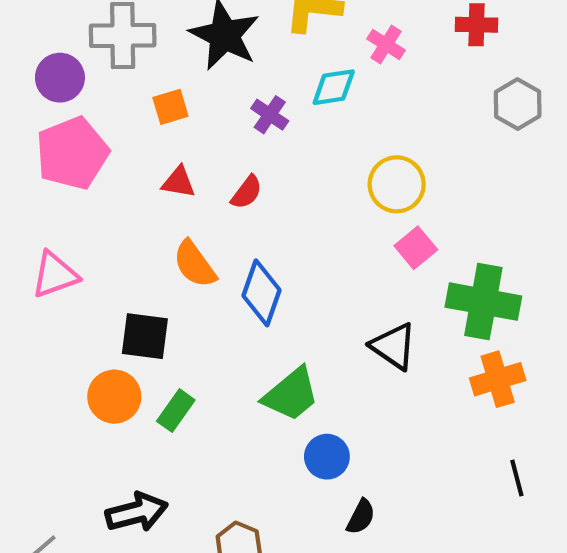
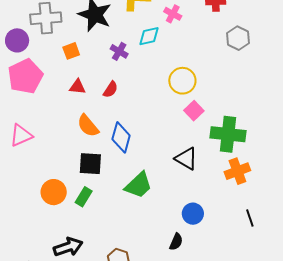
black square: (145, 336) -> (90, 164), moved
blue circle: (327, 457) -> (193, 214), moved

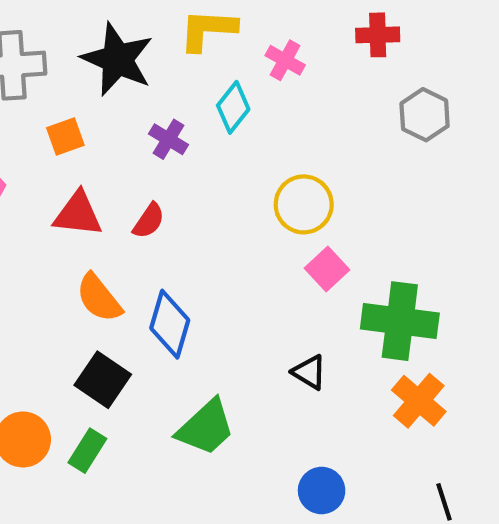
cyan diamond: (149, 36) -> (233, 107), turned -40
red triangle: (78, 87) -> (78, 214), size x1.4
black triangle: (186, 159) -> (309, 372), size x0.7
black square: (90, 164) -> (103, 380), turned 30
orange cross: (237, 171) -> (419, 401), turned -30

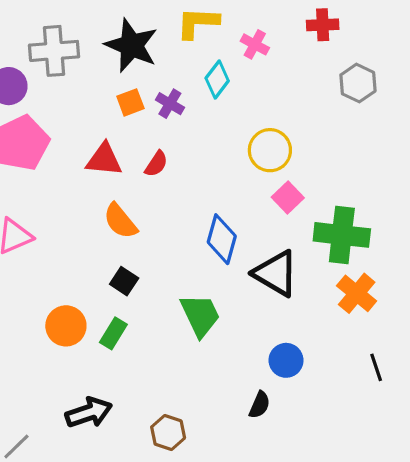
orange square: (65, 137) -> (130, 102), moved
blue diamond: (170, 324) -> (222, 239), moved
black triangle: (309, 372) -> (276, 273), size x1.8
black square: (103, 380) -> (124, 281), size x0.7
green trapezoid: (206, 428) -> (200, 315), turned -72

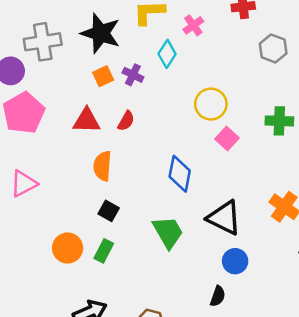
pink cross: (255, 44) -> (193, 25), turned 30
orange semicircle: (120, 221) -> (102, 166), turned 48
green cross: (342, 235) -> (279, 121), moved, size x0.7
black triangle: (276, 273) -> (224, 218), moved

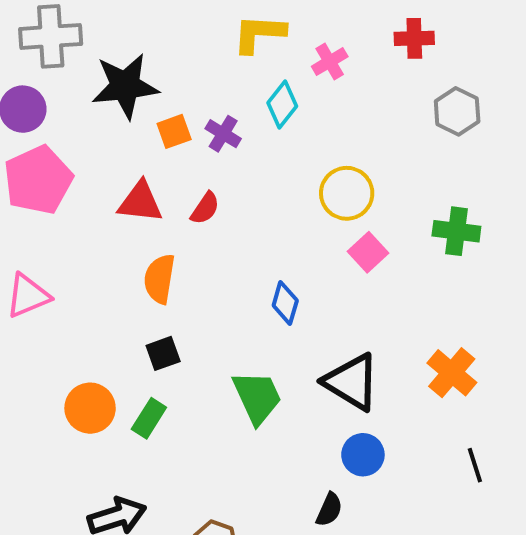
black star: (101, 33) -> (125, 86), moved, turned -30
gray cross: (43, 42) -> (51, 36), moved
blue diamond: (180, 174) -> (285, 303), size x0.7
black square: (109, 211) -> (163, 353), turned 36

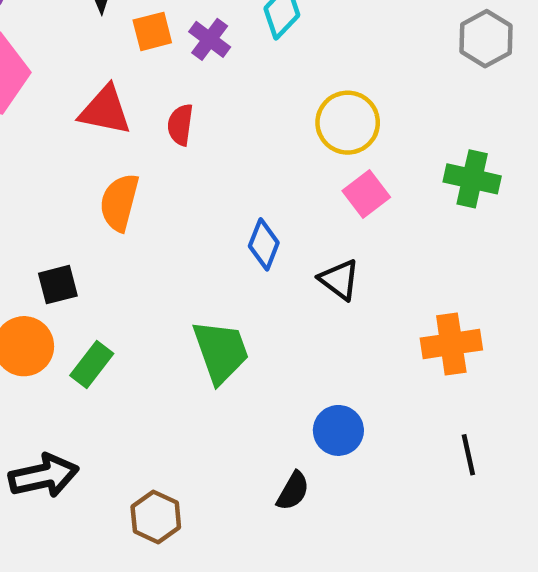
red semicircle: (205, 208) -> (180, 125), turned 148
black square: (163, 353) -> (58, 285), moved
orange cross: (452, 373) -> (451, 344), turned 36
black triangle: (352, 382) -> (339, 280), moved, size x0.6

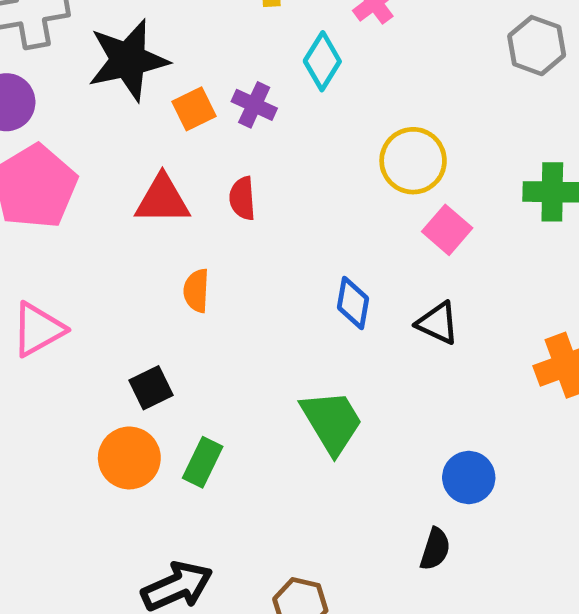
orange semicircle: (119, 202) -> (196, 291), size x0.7

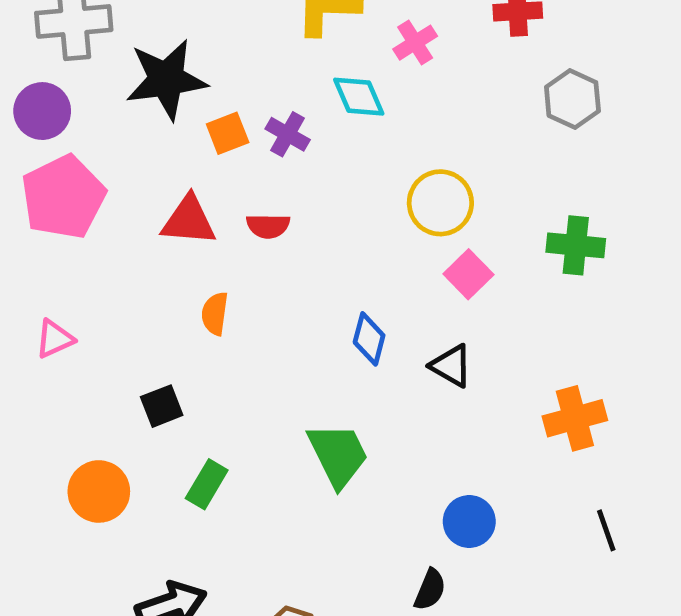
cyan diamond: (322, 61) -> (359, 97), turned -60
red semicircle: (242, 198) -> (268, 226), turned -90
pink triangle: (38, 329) -> (55, 339), size x0.7
orange circle: (129, 458) -> (99, 491), moved

